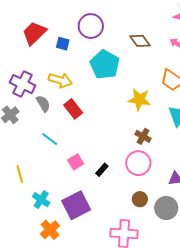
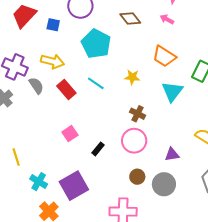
yellow star: (139, 99) -> (132, 77), size x0.7
cyan line: (50, 139) -> (96, 83), moved
pink square: (76, 162) -> (70, 134), moved

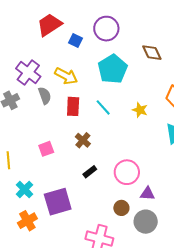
red rectangle: (66, 89) -> (73, 106), turned 30
brown cross: (138, 114) -> (83, 140), moved
pink square: (70, 134) -> (46, 149), moved
purple triangle: (172, 154) -> (147, 194), moved

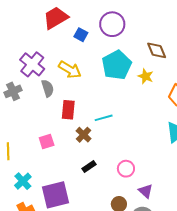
red rectangle: (73, 106) -> (68, 110), moved
cyan line: (103, 107) -> (104, 118), moved, turned -66
yellow star: (140, 110) -> (146, 76), moved
pink circle: (127, 172) -> (126, 169), size x0.7
purple triangle: (147, 194) -> (146, 191), turned 35

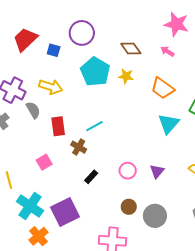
cyan cross: (23, 181) -> (30, 206), size x1.5
purple triangle: (146, 191) -> (157, 171), moved, turned 42

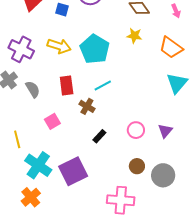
pink arrow: (167, 51) -> (176, 11), turned -144
cyan pentagon: (95, 72) -> (95, 49), moved
gray semicircle: (33, 110) -> (33, 89), moved
orange cross: (38, 236) -> (31, 197), moved

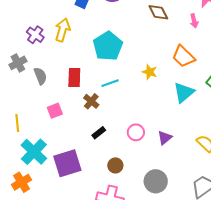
yellow star: (134, 36) -> (150, 72), moved
yellow arrow: (59, 46) -> (62, 30), moved, turned -100
purple cross: (21, 49) -> (35, 35), size x0.7
brown circle: (137, 166) -> (115, 165), moved

